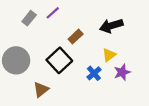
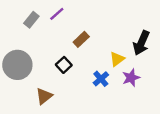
black arrow: (111, 26) -> (141, 43), moved, turned -50
black square: (59, 60) -> (64, 65), size x0.6

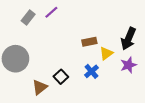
brown rectangle: (81, 39) -> (89, 42), moved, turned 32
black square: (64, 65) -> (61, 77), moved
purple star: (131, 78) -> (128, 65), moved

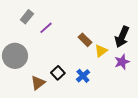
purple line: (51, 12) -> (46, 28), moved
brown rectangle: (89, 42) -> (85, 40), turned 56
blue cross: (91, 71) -> (83, 76), moved

